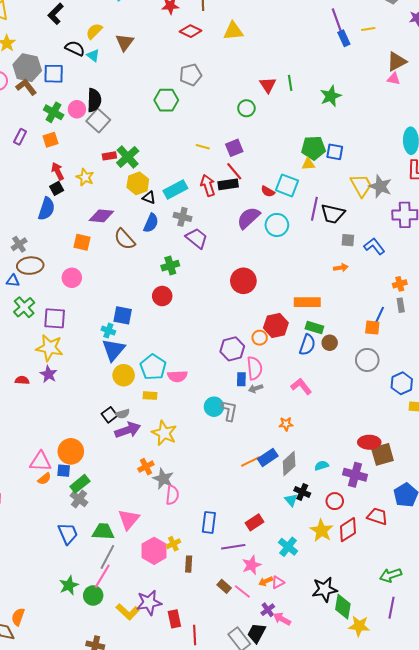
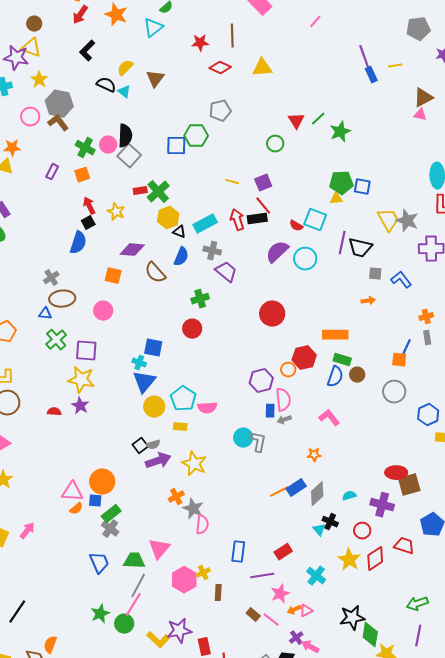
blue square: (54, 74) -> (176, 146), moved
green line: (290, 83) -> (318, 119), turned 56
green star: (331, 96) -> (340, 132), moved

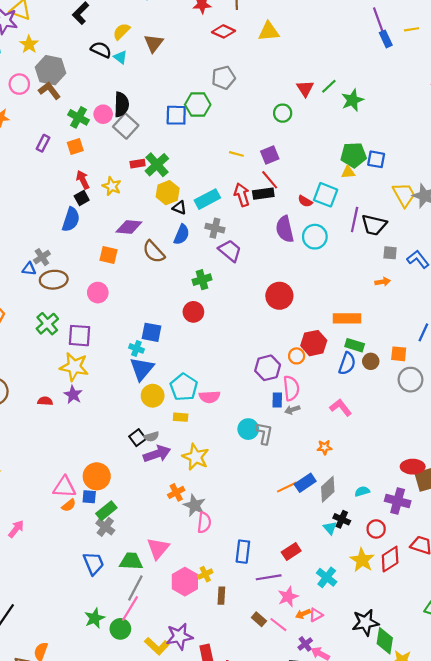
purple semicircle: (277, 252) -> (285, 229), turned -60
blue triangle: (45, 314) -> (29, 269), moved
orange square: (399, 360) -> (399, 354), moved

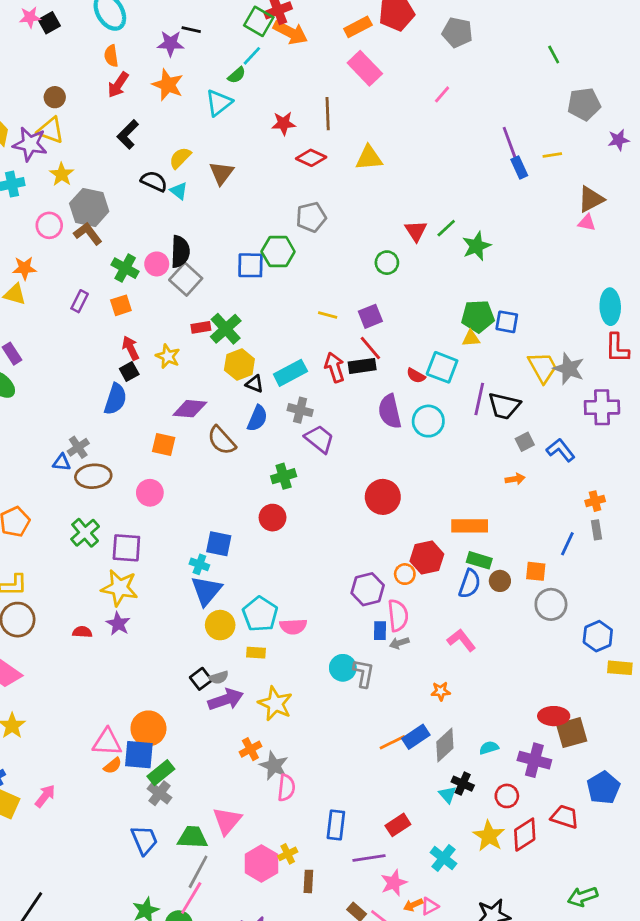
gray square: (390, 253) -> (525, 442), turned -32
blue square: (89, 497) -> (139, 755), size x1.6

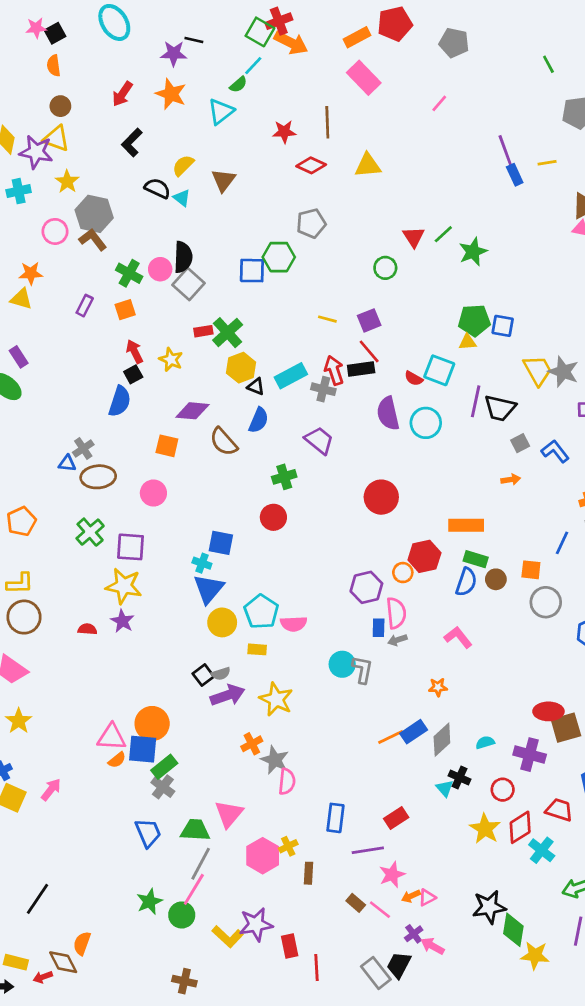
orange semicircle: (111, 56) -> (54, 66), moved
gray cross: (300, 410) -> (323, 389), moved
cyan cross: (443, 858) -> (542, 850), moved

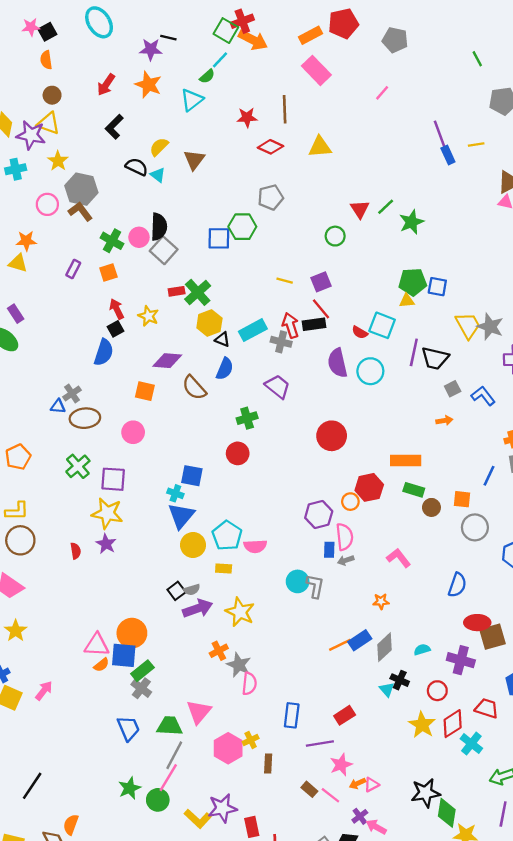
blue semicircle: (466, 582) -> (457, 585), moved
red semicircle: (87, 629) -> (76, 551), turned 77

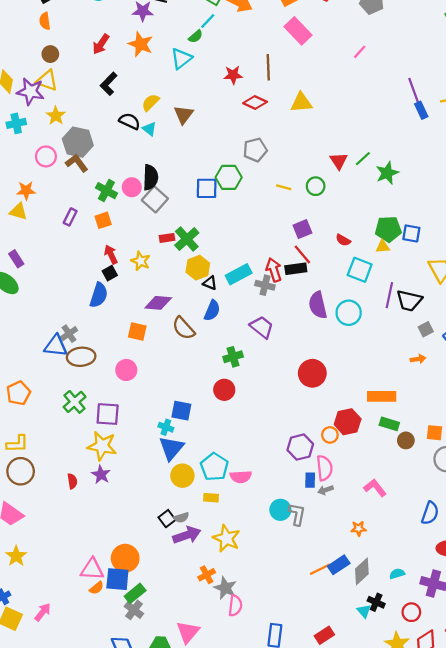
yellow line: (285, 281) -> (284, 187), moved
red semicircle: (360, 332) -> (343, 240), moved
blue triangle: (58, 406) -> (56, 346), size x1.6

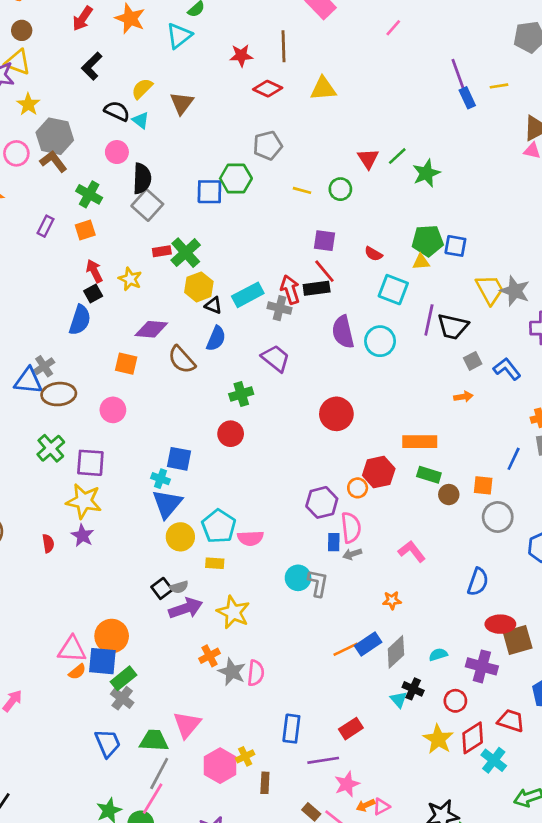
pink circle: (132, 187) -> (117, 152), moved
purple square: (302, 229) -> (324, 241), turned 30
pink semicircle: (235, 606) -> (256, 673), moved

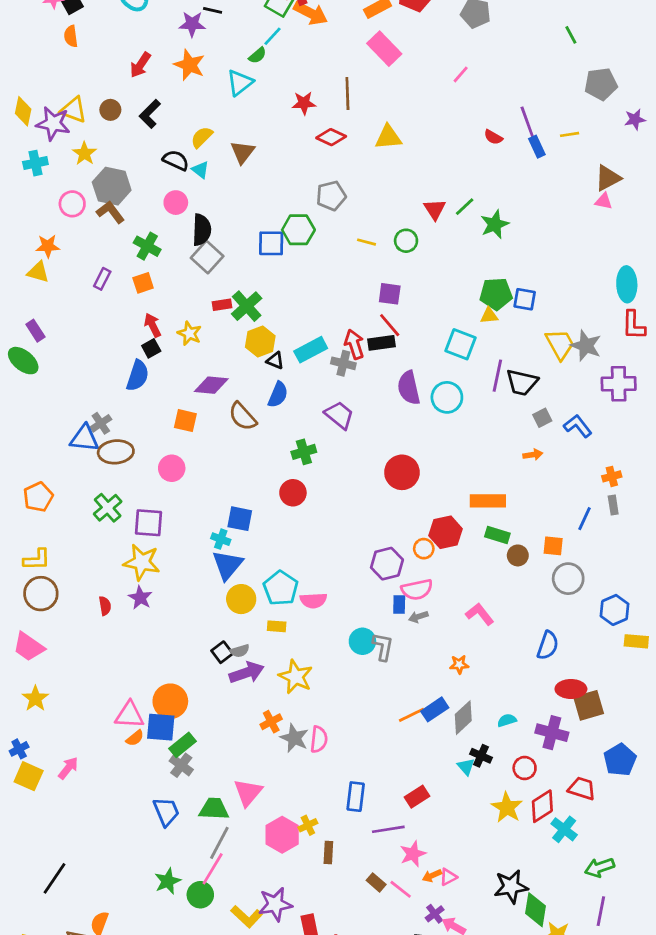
brown circle: (22, 30) -> (110, 110), moved
red semicircle: (373, 254) -> (493, 137), moved
pink semicircle: (351, 528) -> (417, 590), turned 84

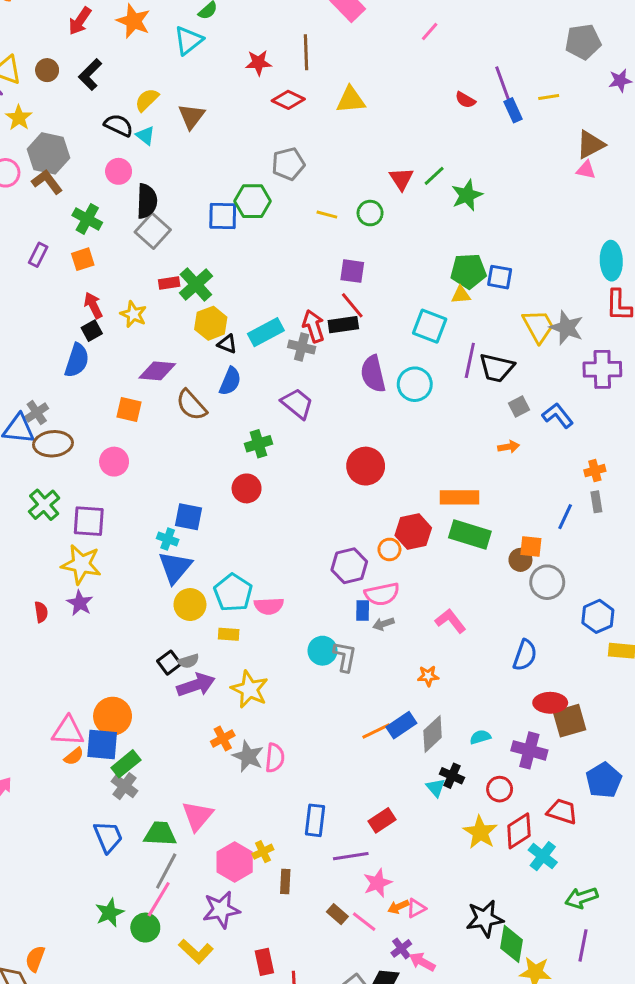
green rectangle: (497, 535) -> (470, 535), size x1.5
brown circle: (518, 555) -> (520, 560), moved
purple star: (275, 904) -> (221, 910), moved

